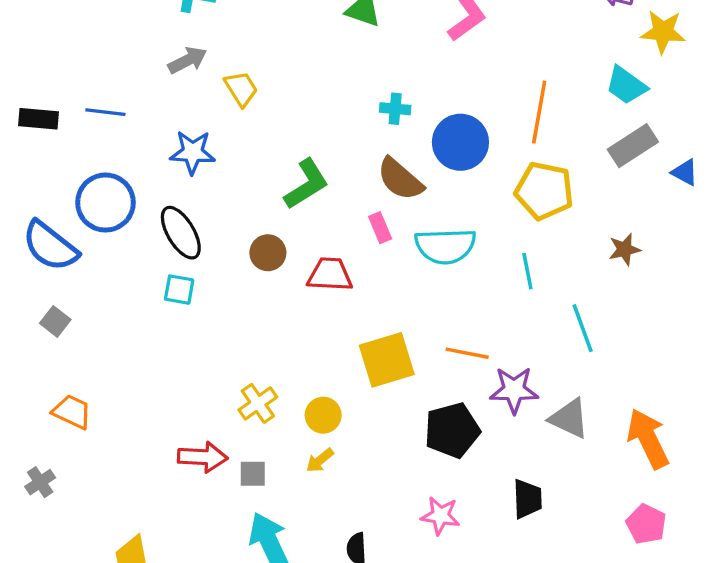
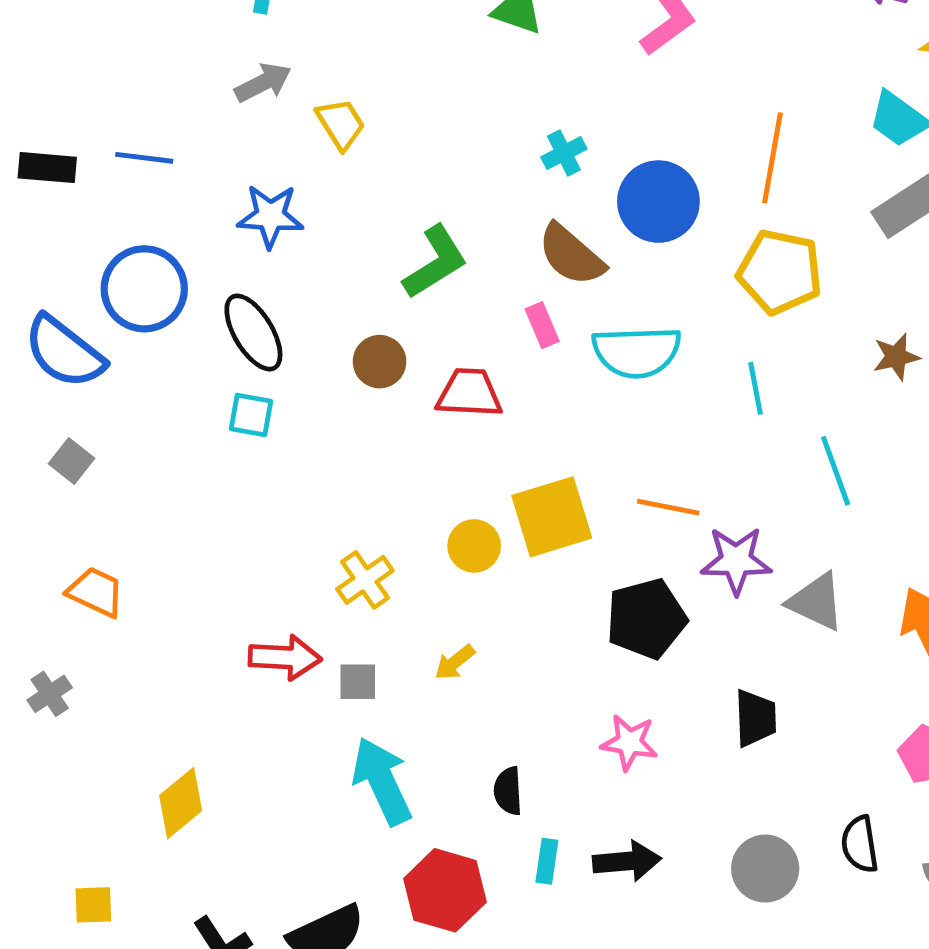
cyan cross: (395, 109) -> (564, 153), turned -32
yellow circle: (323, 415) -> (474, 546), moved

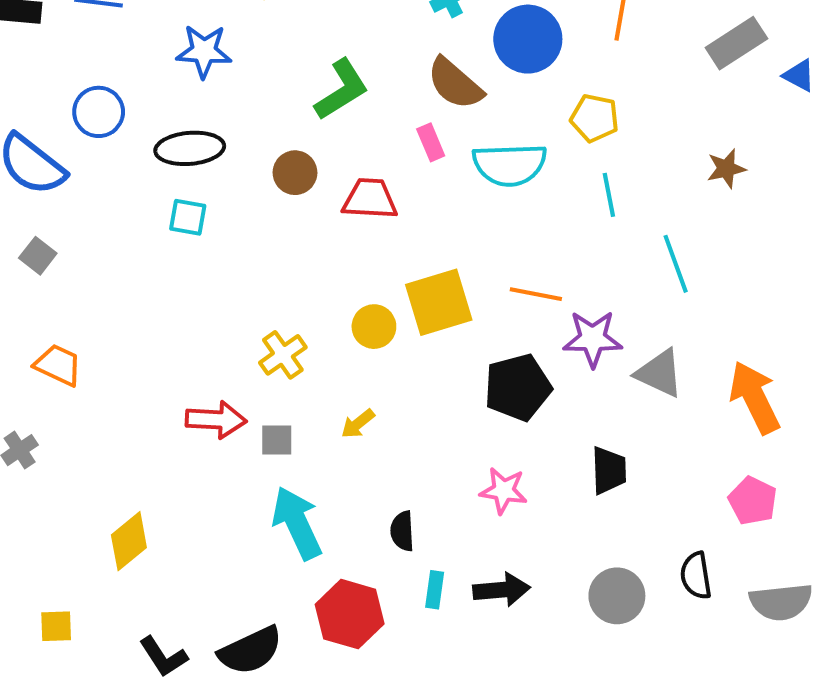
yellow pentagon: (780, 272) -> (595, 118), moved, size x0.7
blue circle: (144, 289) -> (99, 112), size x0.7
black ellipse: (253, 332) -> (190, 148), turned -64

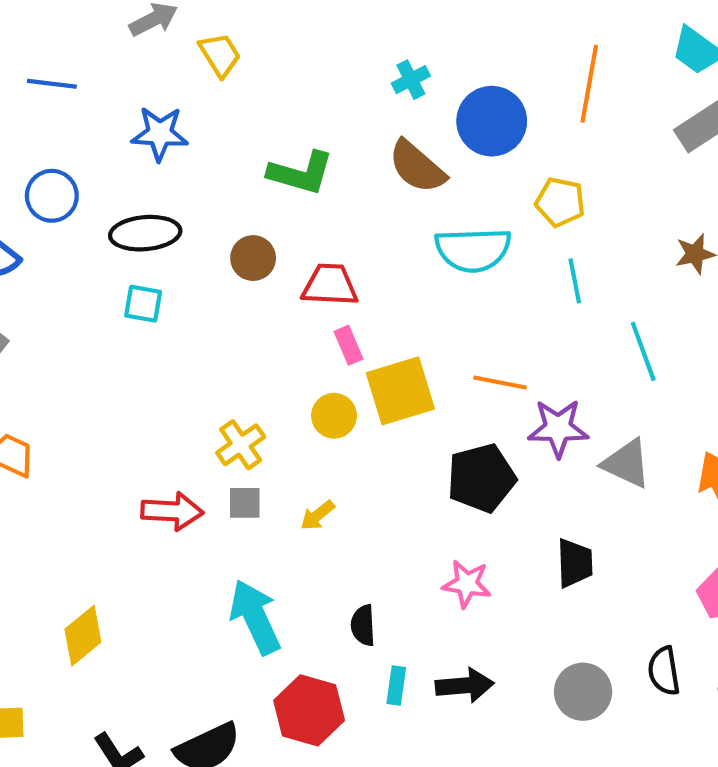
green L-shape: (342, 90) -> (301, 173), turned 48
pink rectangle: (431, 142) -> (349, 345), moved
gray square: (277, 440) -> (245, 503), moved

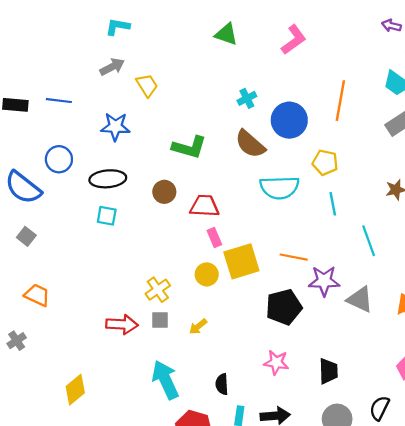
black trapezoid: (575, 563) -> (328, 371), moved
black semicircle: (664, 671) -> (379, 408), turned 35

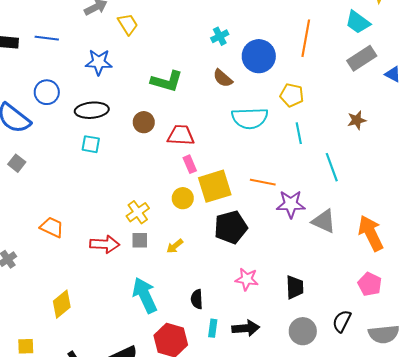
brown semicircle: (250, 144) -> (223, 78), size x0.7
orange trapezoid: (37, 295) -> (52, 227), moved
black pentagon: (284, 307) -> (231, 227), moved

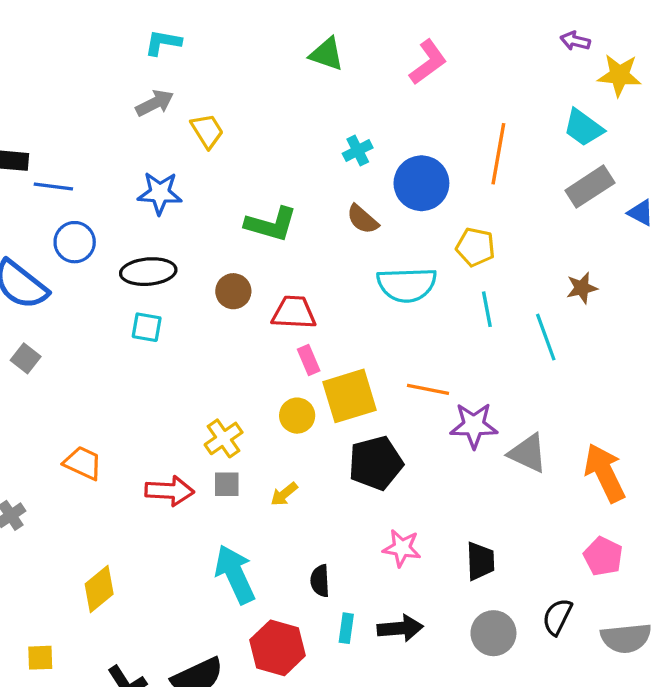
blue line: (47, 38) -> (53, 187), moved
cyan line: (332, 167) -> (546, 337), moved

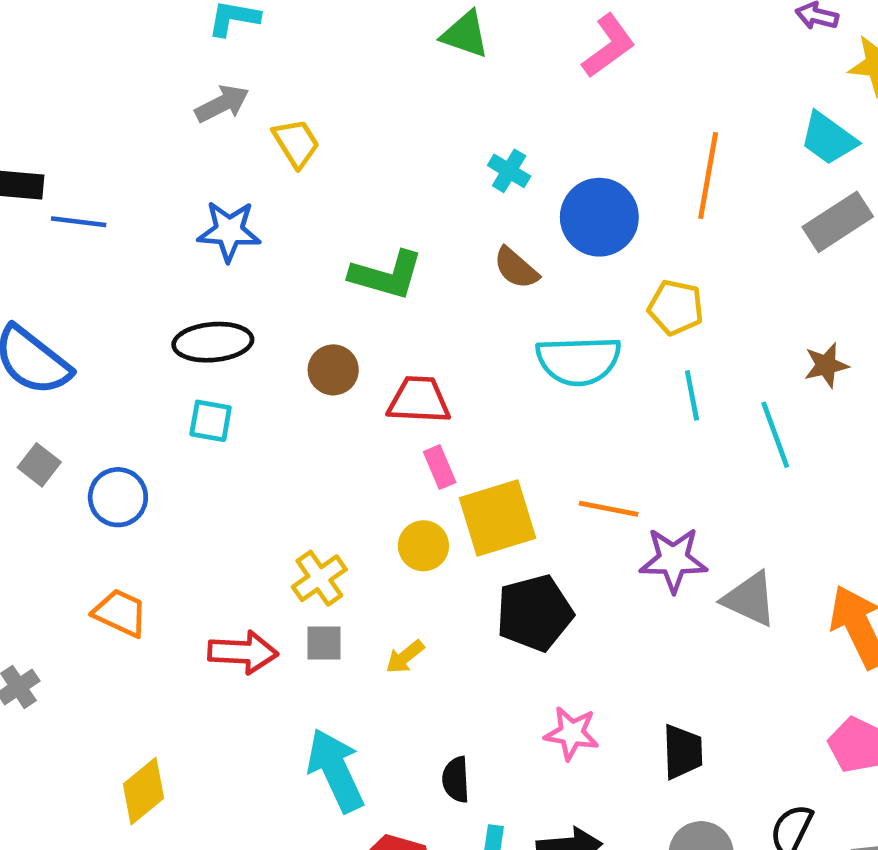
cyan cross: (358, 151) -> (509, 171), turned -32
blue circle: (75, 242) -> (118, 497), moved

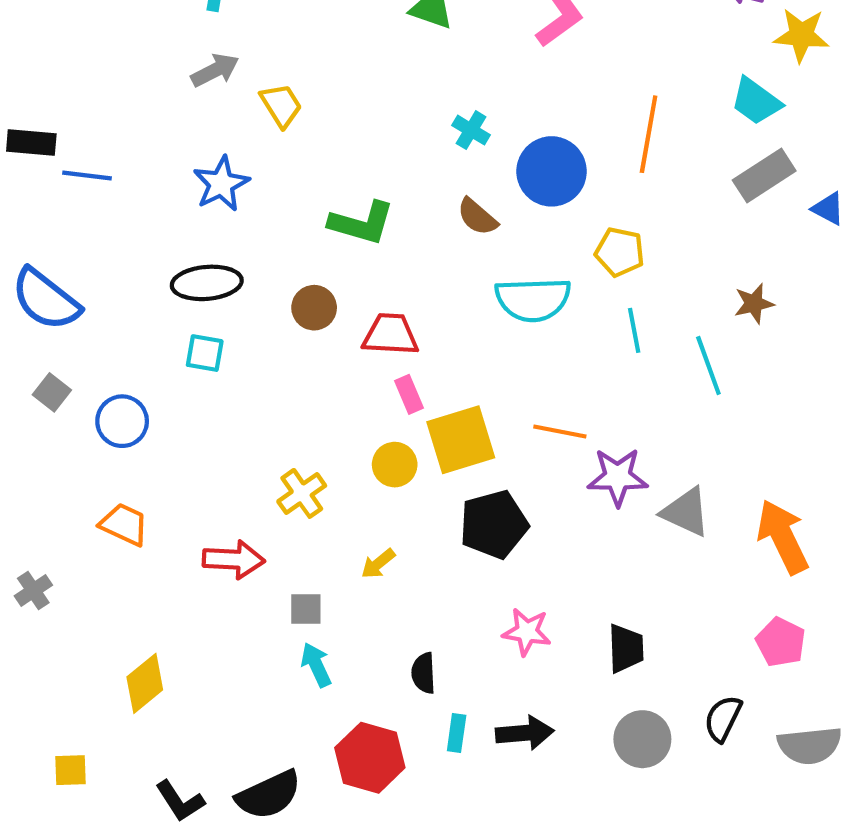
blue star: (229, 231) -> (221, 184), turned -30
gray square: (324, 643) -> (306, 609), moved
cyan arrow: (336, 770) -> (316, 665), size x0.6

